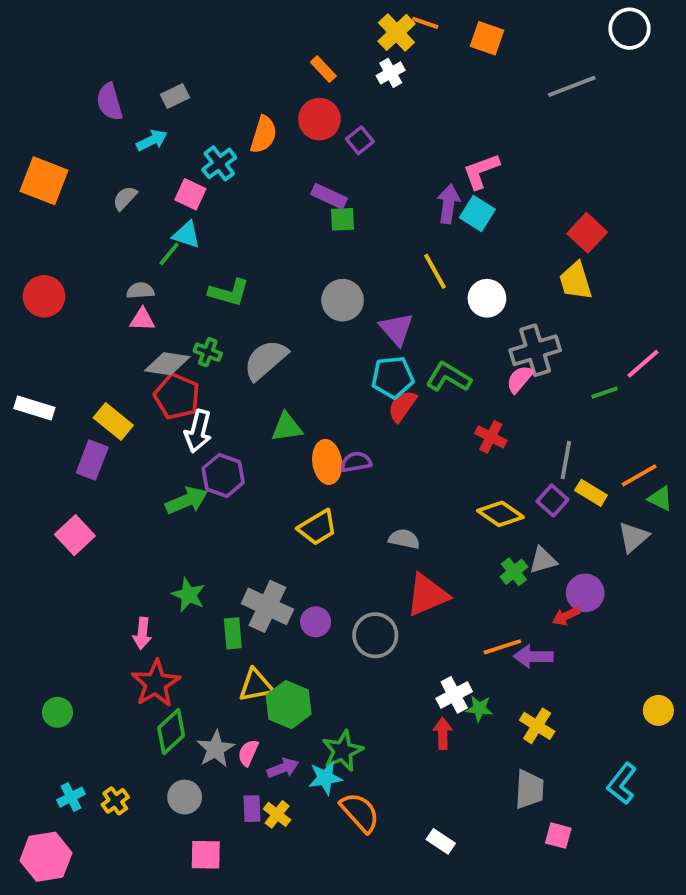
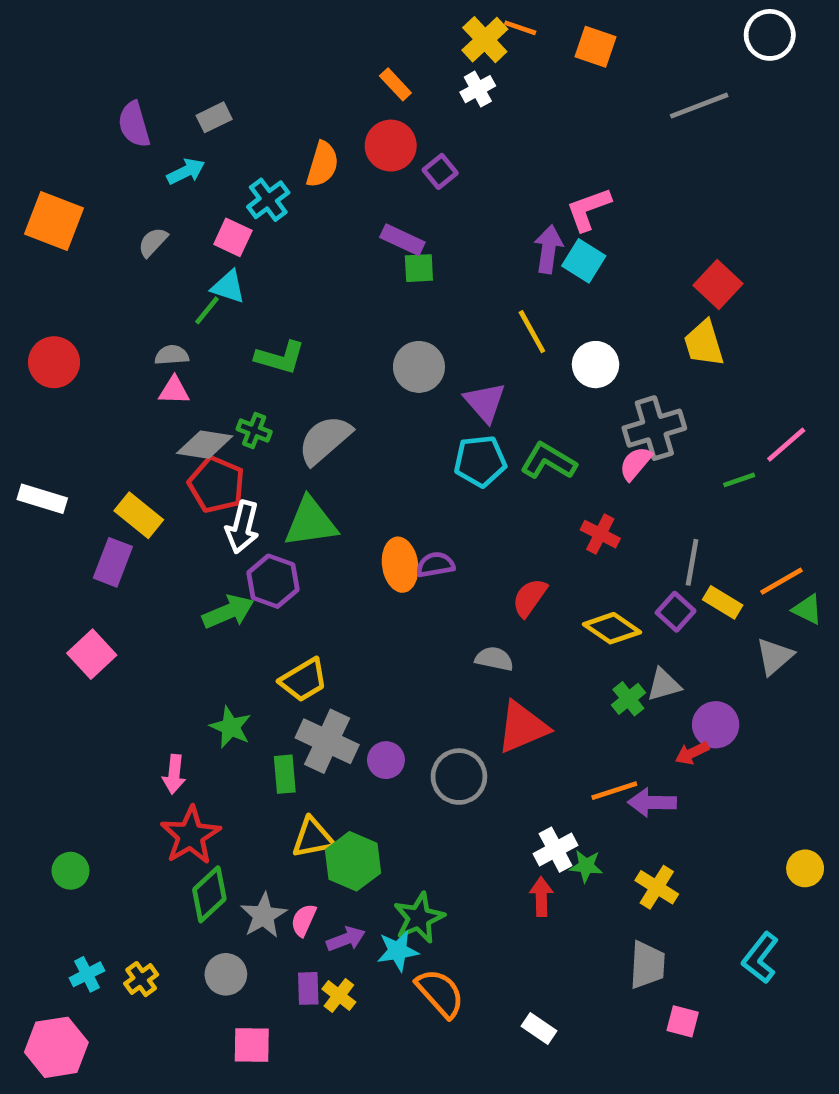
red semicircle: (402, 406) -> (530, 598), moved
green triangle: (287, 427) -> (311, 522), moved, size x1.4
yellow trapezoid: (318, 527) -> (304, 680), moved

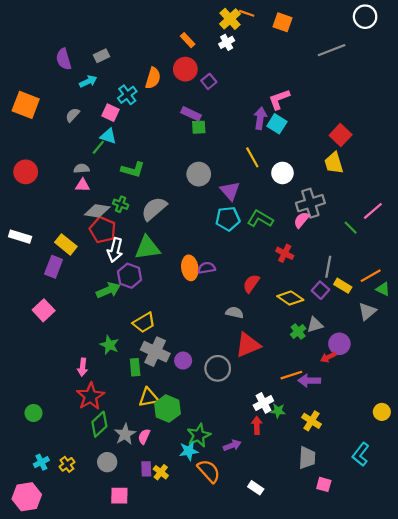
green line: (739, 480) -> (351, 228), turned 64
purple arrow: (346, 939) -> (232, 445), moved

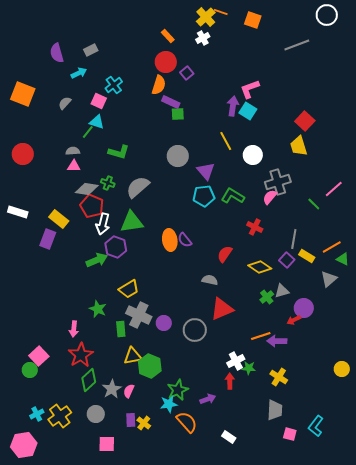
orange semicircle: (153, 78) -> (159, 85), moved
purple semicircle: (207, 268) -> (185, 240), turned -119
pink square: (44, 310) -> (39, 356), moved
cyan L-shape: (361, 454) -> (316, 426), moved
yellow cross: (67, 464) -> (60, 416), size x1.6

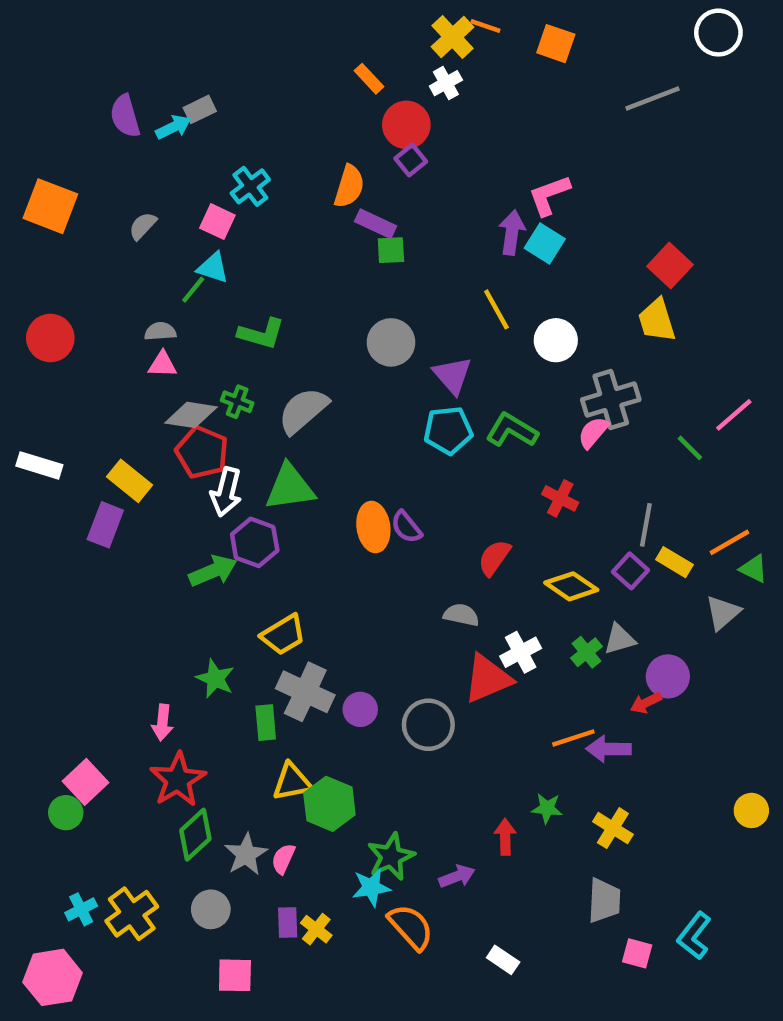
red circle: (166, 62) -> (406, 125), moved
cyan arrow: (79, 73) -> (173, 127), moved
white cross: (236, 361) -> (521, 652), moved

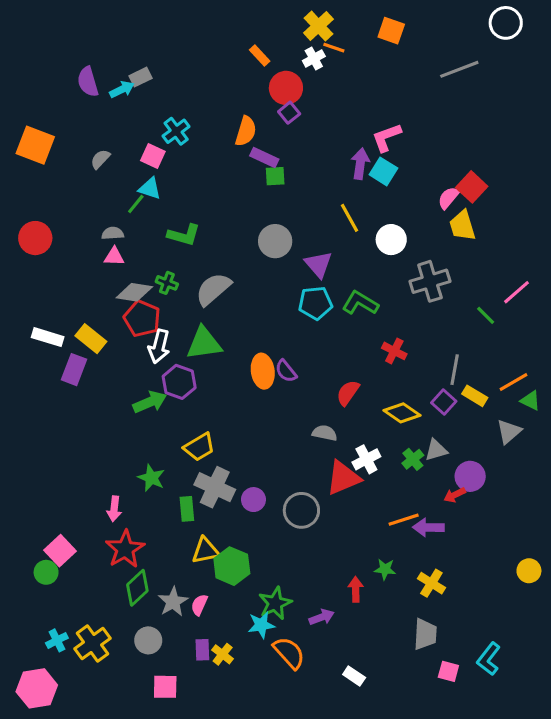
orange line: (485, 26) -> (334, 48), moved
pink semicircle: (593, 432) -> (448, 198), moved
white rectangle: (39, 465) -> (48, 337), moved

